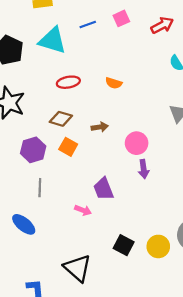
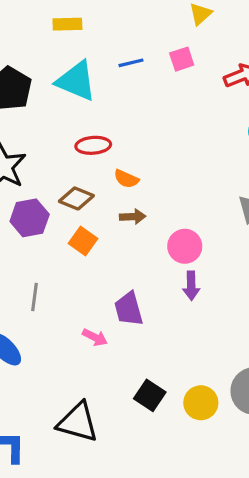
orange semicircle: (114, 83) -> (126, 179), moved
purple hexagon: (33, 150) -> (30, 218), moved
black triangle: (78, 268) -> (78, 422), turned -32

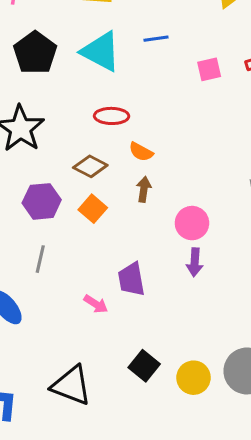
pink square: (182, 59) -> (209, 69), moved
brown arrow: (133, 217) -> (144, 189), turned -85
purple hexagon: (30, 218) -> (42, 201), moved

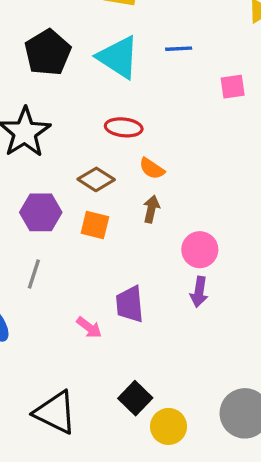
orange square: (93, 209) -> (95, 225), turned -32
yellow circle: (193, 378) -> (169, 426), moved

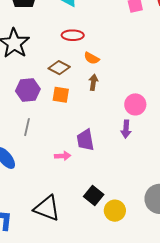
pink circle: (200, 250) -> (135, 104), moved
pink arrow: (89, 327) -> (63, 156), turned -35

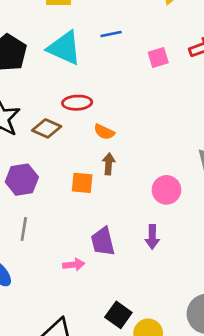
brown diamond: (59, 68) -> (47, 128), moved
orange square: (61, 95) -> (82, 183), moved
purple arrow: (126, 129) -> (152, 237), moved

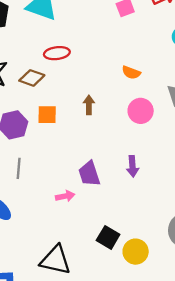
orange semicircle: (104, 132) -> (131, 73), moved
orange square: (82, 183) -> (47, 115), moved
pink circle: (166, 190) -> (141, 111), moved

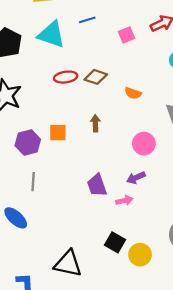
brown diamond: (32, 78) -> (96, 77), moved
pink circle: (141, 111) -> (144, 144), moved
purple arrow: (133, 166) -> (136, 178), turned 72
pink arrow: (65, 196) -> (124, 201), moved

